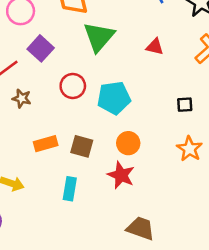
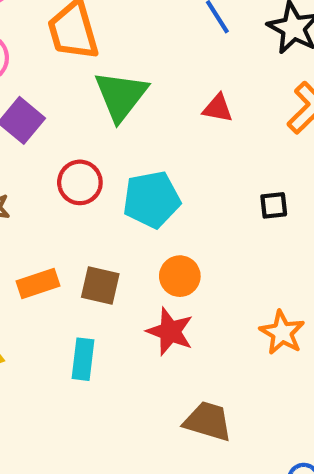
orange star: (189, 149) -> (282, 333), moved

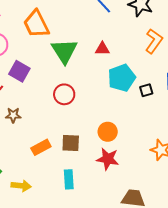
red triangle: (218, 108) -> (102, 49), moved
red circle: (80, 182) -> (64, 94), moved
cyan pentagon: (152, 200) -> (122, 78), moved

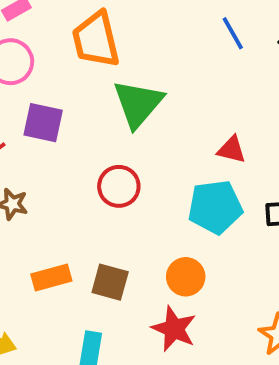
red triangle: (102, 49) -> (232, 150), moved
purple square: (19, 71) -> (43, 123), turned -30
cyan pentagon: (122, 78) -> (215, 207), moved

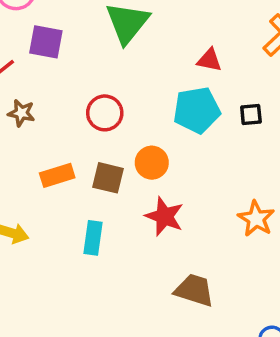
red circle: (119, 186) -> (105, 113), moved
orange circle: (186, 277) -> (152, 163), moved

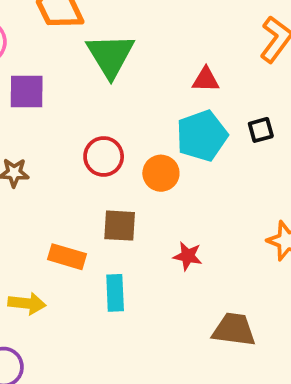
orange circle: (152, 163) -> (161, 173), moved
orange rectangle: (57, 175) -> (67, 257), moved, turned 44
red star: (164, 216) -> (188, 256), size x0.7

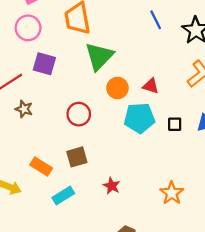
orange circle: (161, 173) -> (117, 88), moved
brown square: (120, 226) -> (77, 157), turned -35
cyan rectangle: (115, 293) -> (63, 195), turned 45

